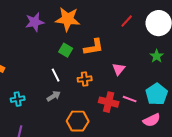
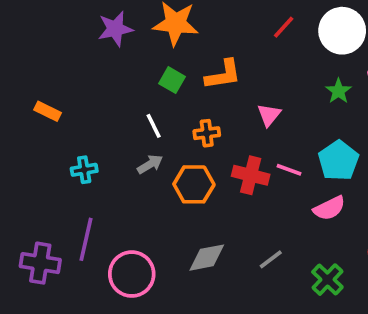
orange hexagon: (78, 121) -> (194, 184), moved

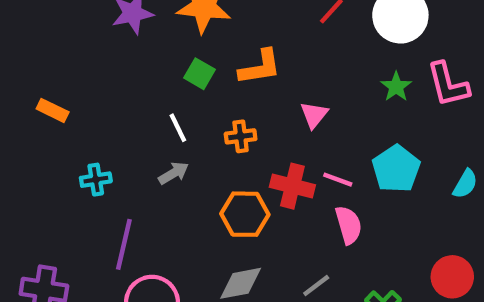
orange hexagon: (194, 184) -> (245, 214), moved
pink semicircle: (329, 208) -> (349, 225), moved, turned -80
purple line: (86, 239) -> (124, 244), moved

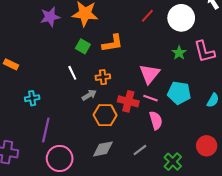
pink triangle: (314, 115) -> (149, 74), moved, size x1.5
cyan pentagon: (396, 169) -> (179, 93), turned -30
gray arrow: (174, 173) -> (89, 95), moved

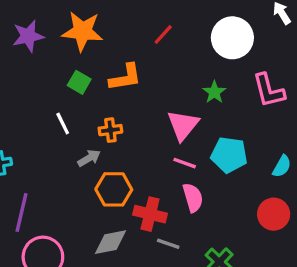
red line: (147, 16) -> (163, 35), moved
green star: (179, 53) -> (214, 92), moved
red cross: (128, 101) -> (150, 214), moved
red circle: (207, 146) -> (274, 214), moved
gray line: (140, 150) -> (168, 244), turned 56

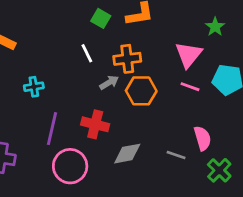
orange cross: (110, 130) -> (127, 59), size x1.4
orange hexagon: (114, 189) -> (141, 91), moved
pink semicircle: (193, 198) -> (203, 138), moved
red cross: (150, 214) -> (95, 124), moved

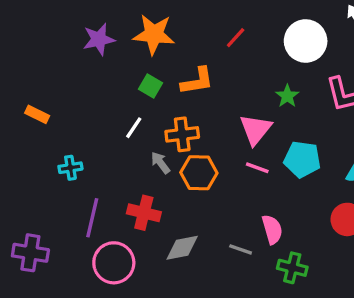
white line: (87, 53) -> (134, 128), turned 60
gray arrow: (109, 83) -> (161, 163), turned -96
green cross: (219, 170) -> (292, 268), turned -30

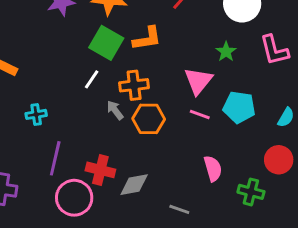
green square: (151, 86) -> (106, 43), size x1.6
red cross: (144, 213) -> (100, 170), moved
gray line: (241, 249) -> (179, 209), moved
green cross: (292, 268) -> (251, 192), moved

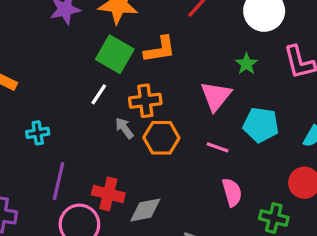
pink line: (200, 114) -> (218, 147), moved

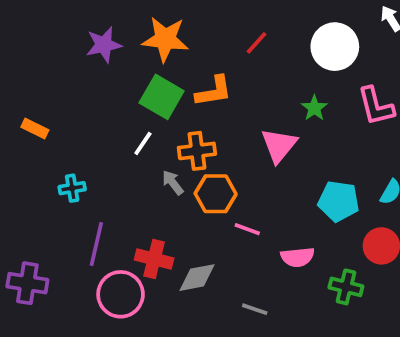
cyan pentagon: (261, 125) -> (339, 201), moved
pink line: (218, 147) -> (247, 229), moved
pink semicircle: (232, 192) -> (298, 257), turned 100

